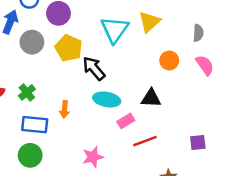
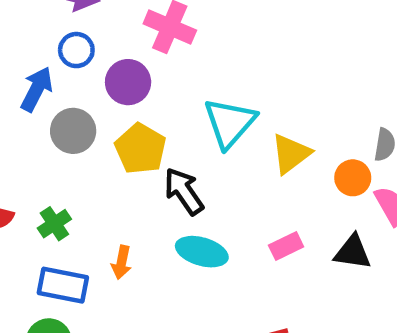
yellow triangle: (149, 22) -> (291, 154), moved
orange circle: (169, 61) -> (353, 178), moved
black triangle: (151, 98) -> (353, 252), moved
pink rectangle: (126, 121) -> (286, 246), moved

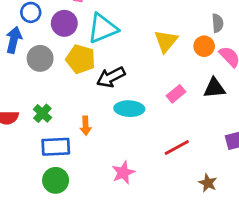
cyan triangle: (230, 123) -> (103, 28), moved, turned 40
black arrow: (184, 191) -> (111, 77), turned -68

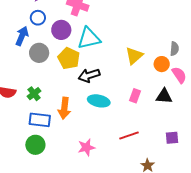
pink rectangle: (176, 94) -> (135, 96), turned -40
orange arrow: (86, 126) -> (64, 108), size x1.5

